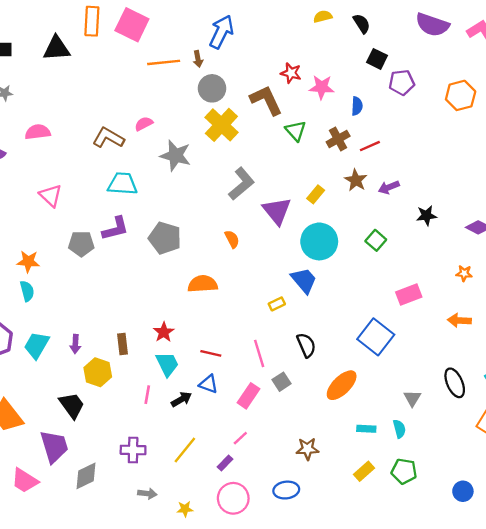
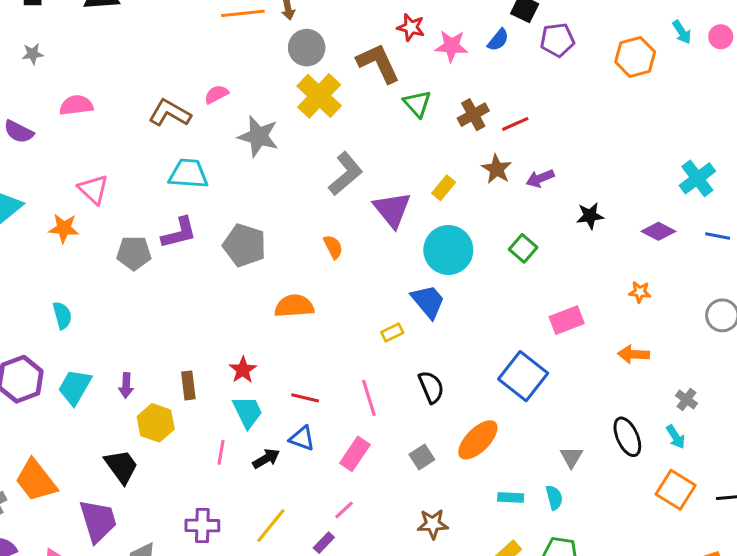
blue semicircle: (357, 106) -> (498, 40), moved, turned 36
orange star: (28, 262) -> (64, 228), moved
gray square: (282, 382) -> (422, 457), moved

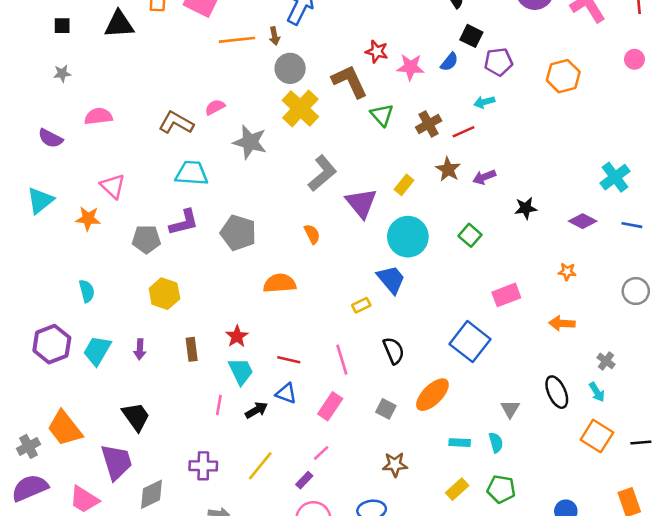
cyan arrow: (682, 32) -> (484, 102), moved, turned 108
yellow hexagon: (156, 423) -> (164, 294), moved
gray square: (422, 457) -> (386, 409), turned -30

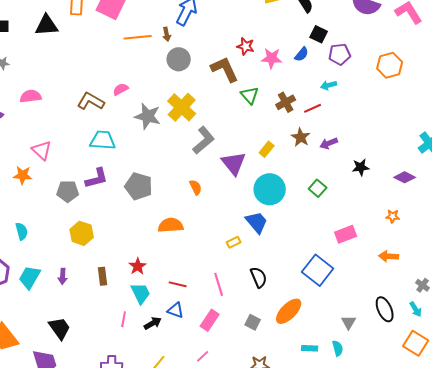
yellow cross: (300, 108) -> (182, 107), moved

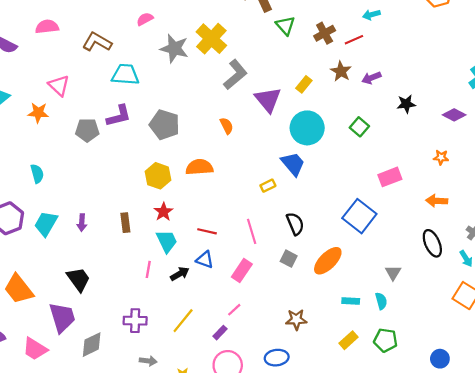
brown L-shape: (91, 101) -> (97, 42), moved
yellow hexagon: (82, 233) -> (158, 176), moved
black ellipse: (385, 309) -> (432, 243), moved
gray square: (253, 322) -> (289, 259), moved

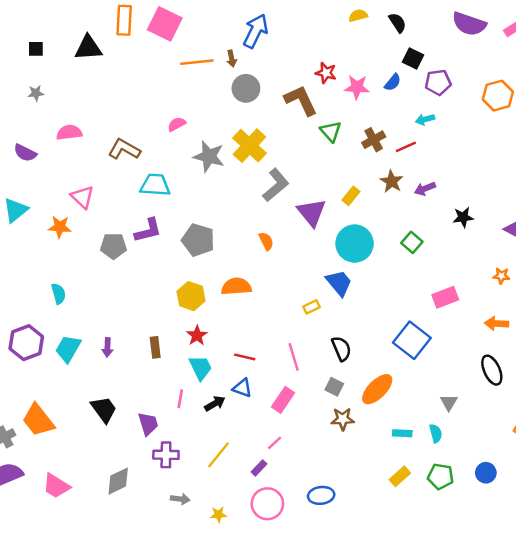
purple trapezoid: (62, 317) -> (148, 424), moved, size x0.7
brown star: (296, 320) -> (343, 419), moved
blue circle: (440, 359) -> (486, 473), moved

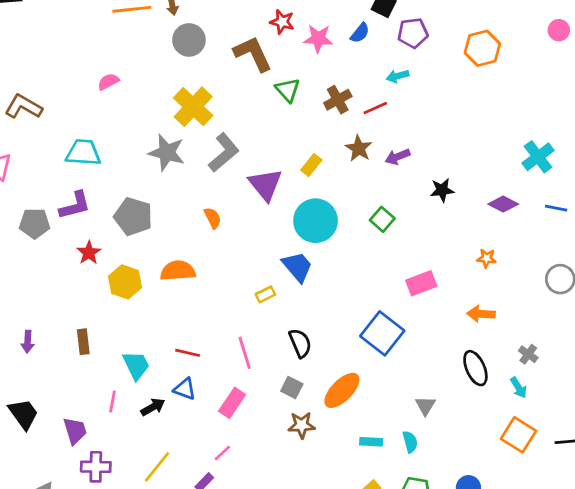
brown L-shape: (124, 149) -> (23, 107), moved
gray star: (209, 156) -> (167, 153), moved
red star: (197, 335) -> (89, 253), moved

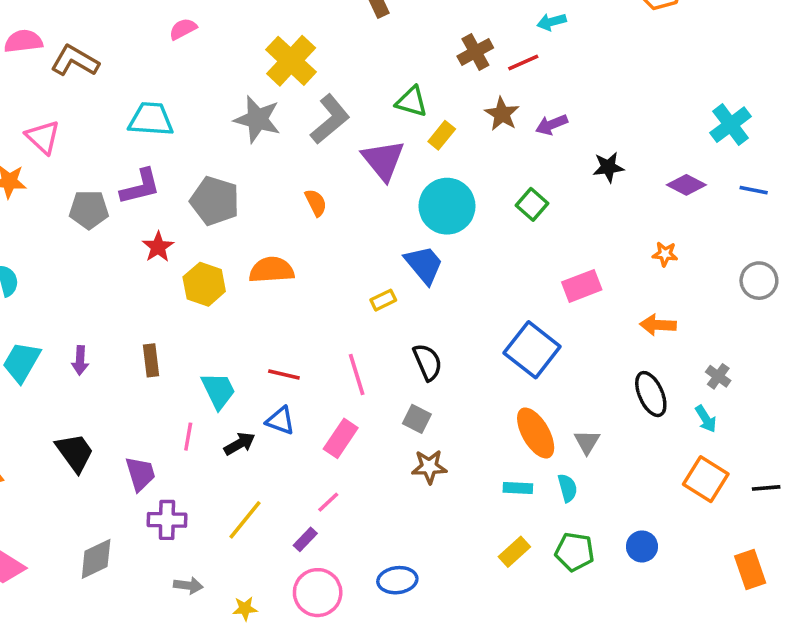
green triangle: (288, 90) -> (412, 102), moved, turned -32
orange ellipse: (342, 390) -> (536, 433), moved, turned -75

